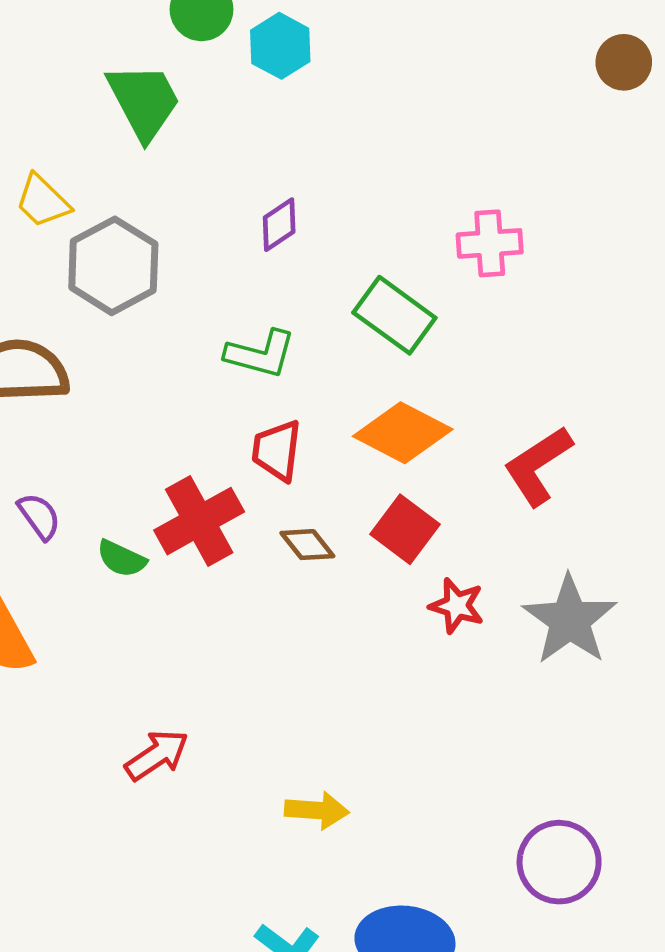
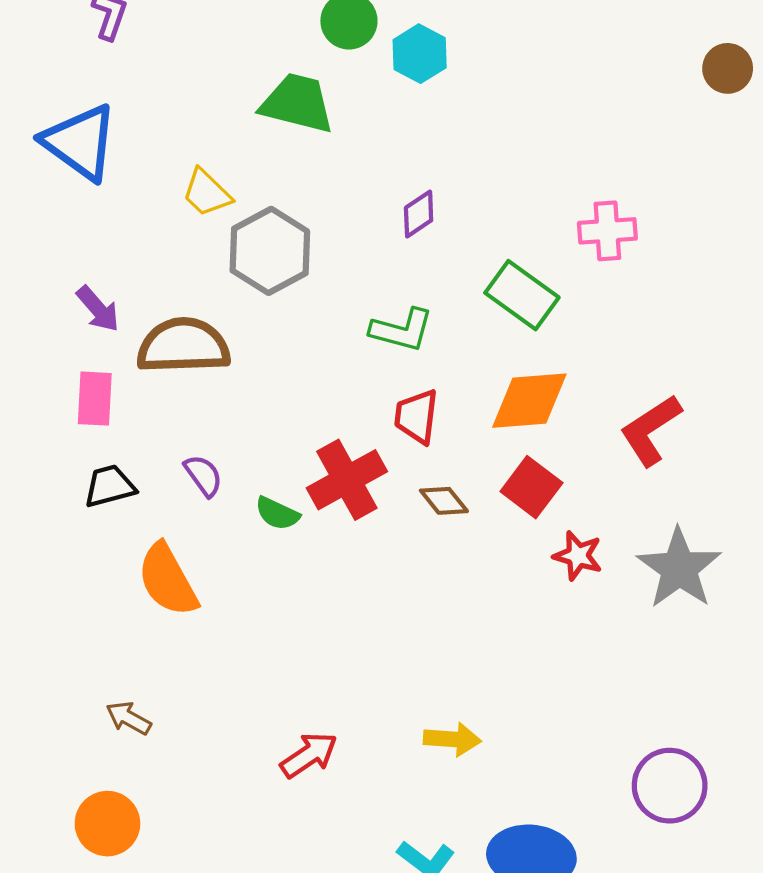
green trapezoid: (144, 101) -> (297, 103), turned -48
orange diamond: (403, 433) -> (529, 401), turned -32
red arrow: (157, 755) -> (309, 755), moved

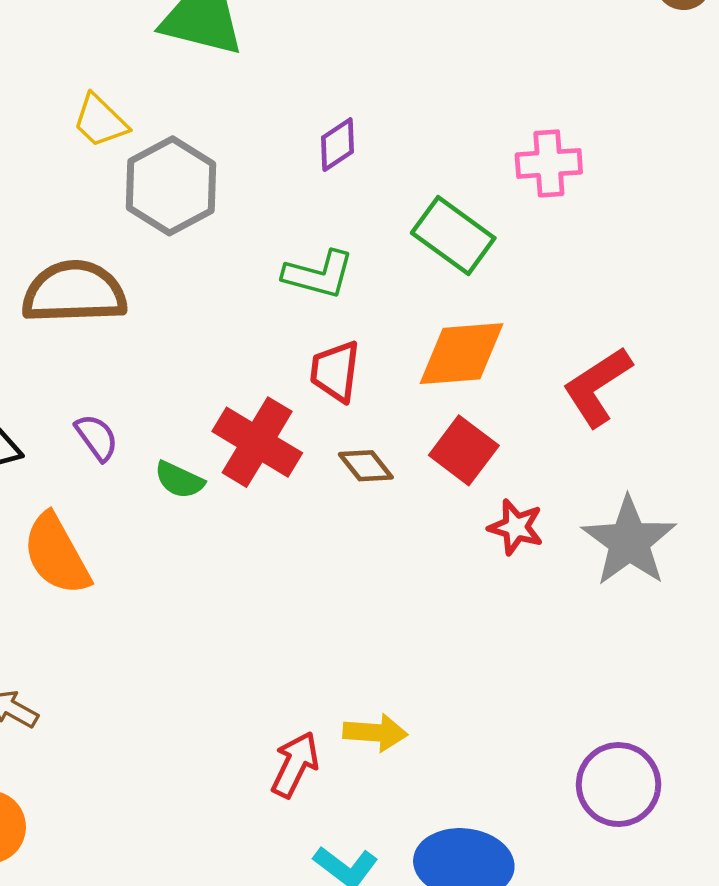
red cross: (347, 480) -> (257, 442), turned -30
red arrow: (309, 755) -> (295, 764), moved, turned -30

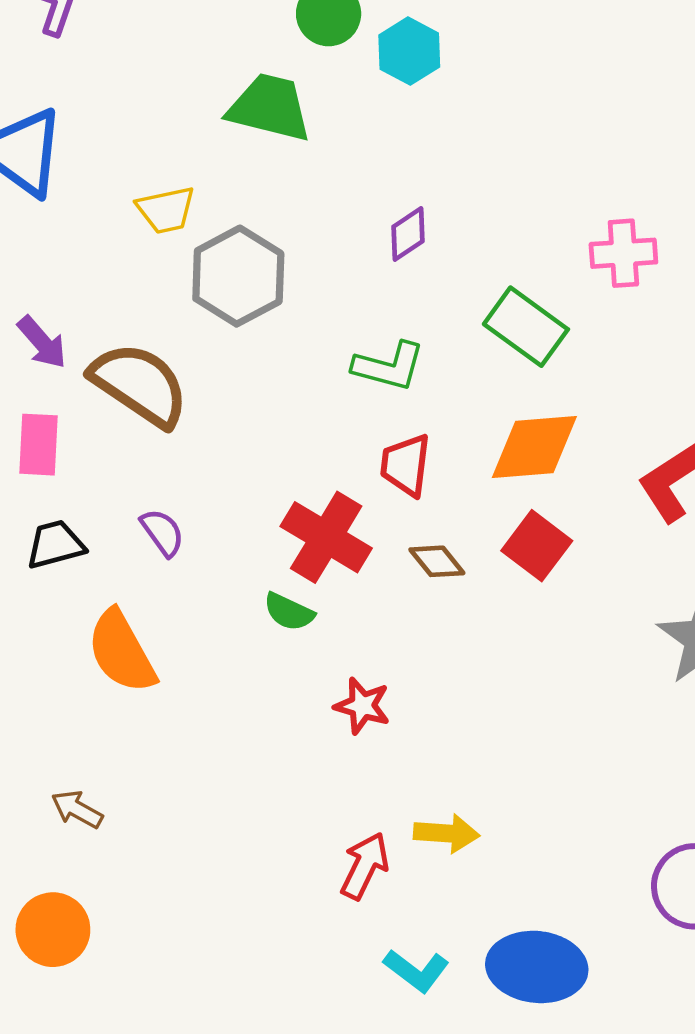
yellow trapezoid: (100, 121) -> (166, 210), turned -56
brown semicircle: (74, 292) -> (140, 384), turned 36
green semicircle: (179, 480) -> (289, 612), moved
red star: (516, 527) -> (362, 706), moved

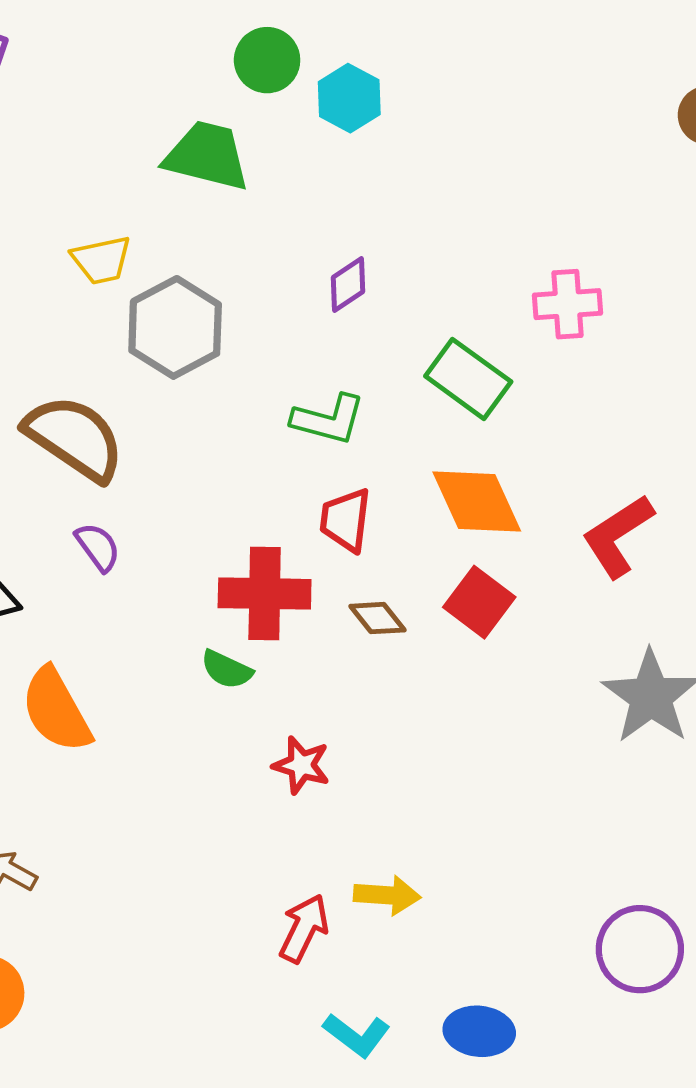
orange diamond: (534, 447) -> (477, 502), turned 70
purple semicircle: (162, 532) -> (98, 547), moved
red cross: (326, 537) -> (265, 594), turned -30
blue ellipse: (537, 967) -> (479, 1031), size x0.7

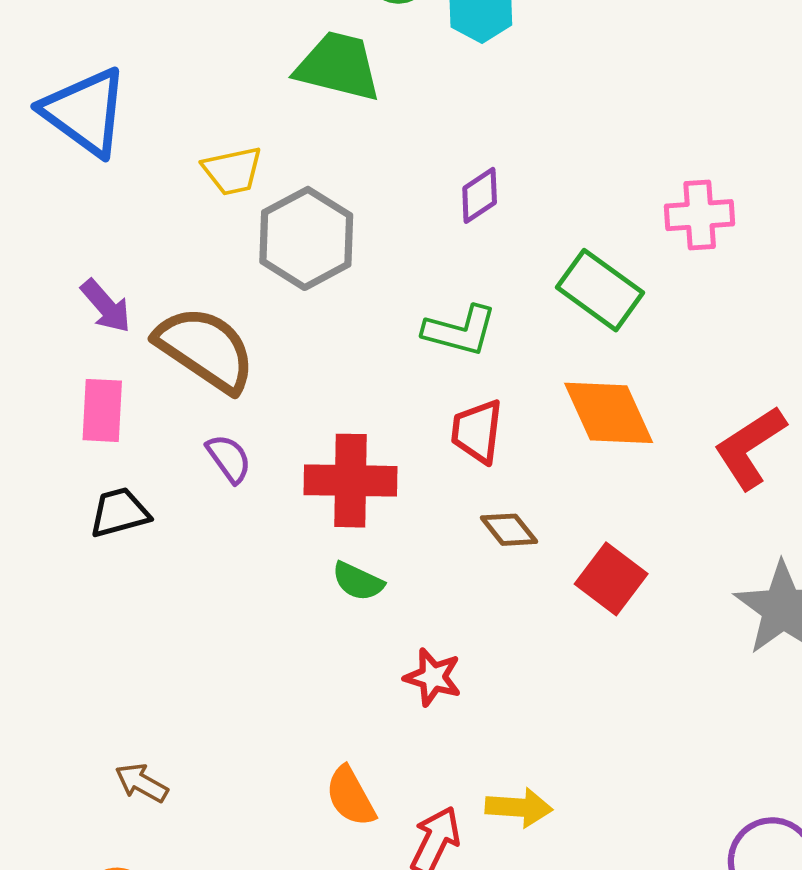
red cross: (265, 594) -> (350, 481), moved
red square: (479, 602) -> (611, 579), moved
orange semicircle: (56, 710) -> (350, 796), moved, size x0.7

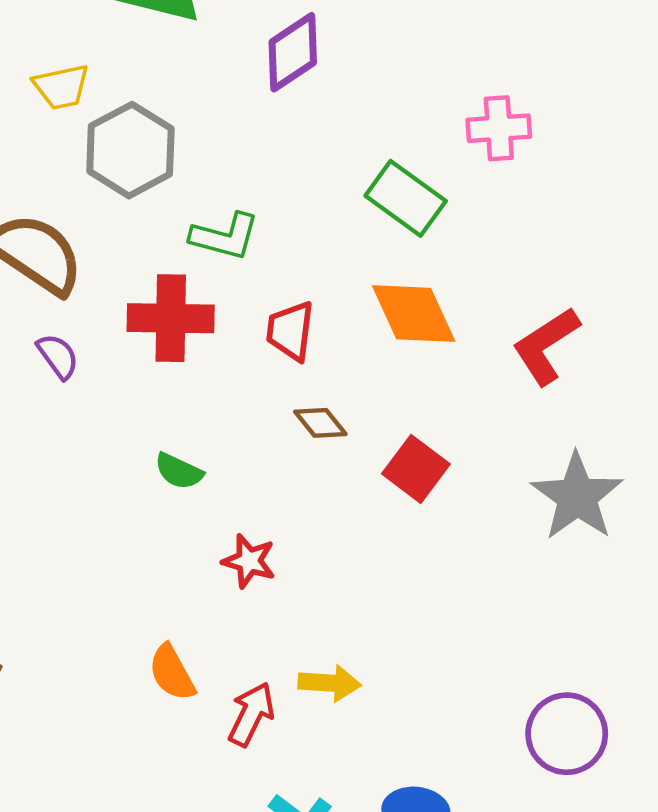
purple diamond: (480, 195) -> (293, 52), moved, size x1.5
green L-shape: (460, 331) -> (225, 236), moved
red cross: (350, 481) -> (171, 318), moved

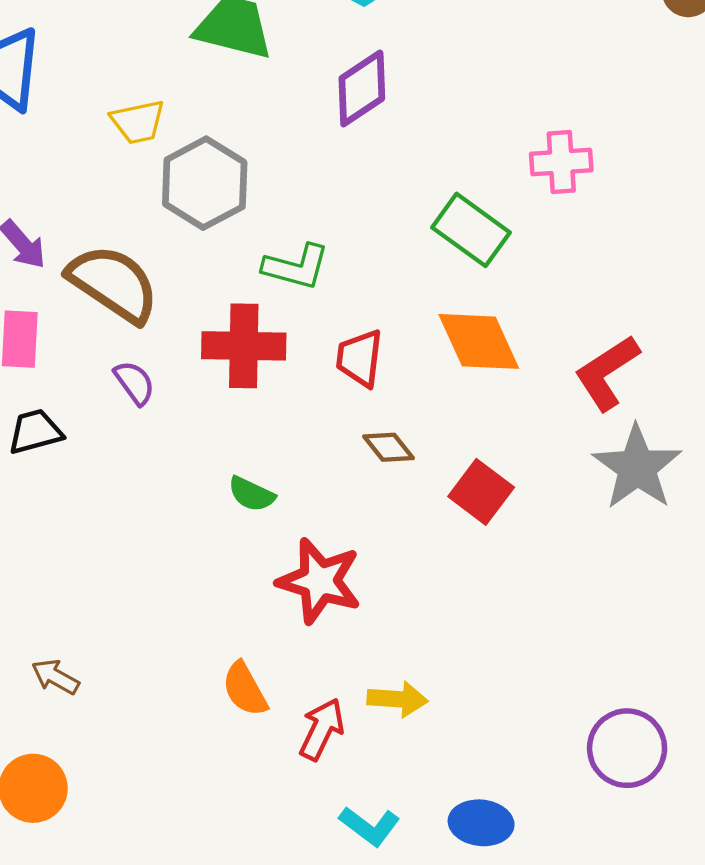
gray star: (577, 497) -> (637, 467), moved
red star: (249, 561) -> (319, 581), size x1.6

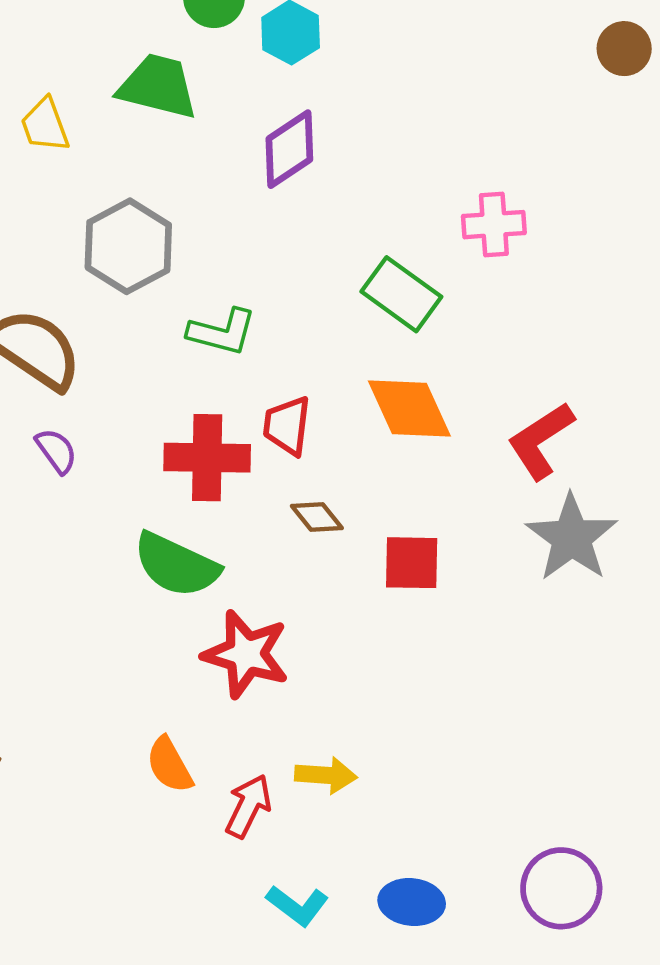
yellow trapezoid: (138, 122) -> (45, 125), moved, turned 82
red cross: (244, 346) -> (207, 458), moved
red square: (481, 492) -> (412, 563), turned -36
green semicircle: (251, 494) -> (176, 565), size x1.8
purple circle: (627, 748) -> (561, 888), moved

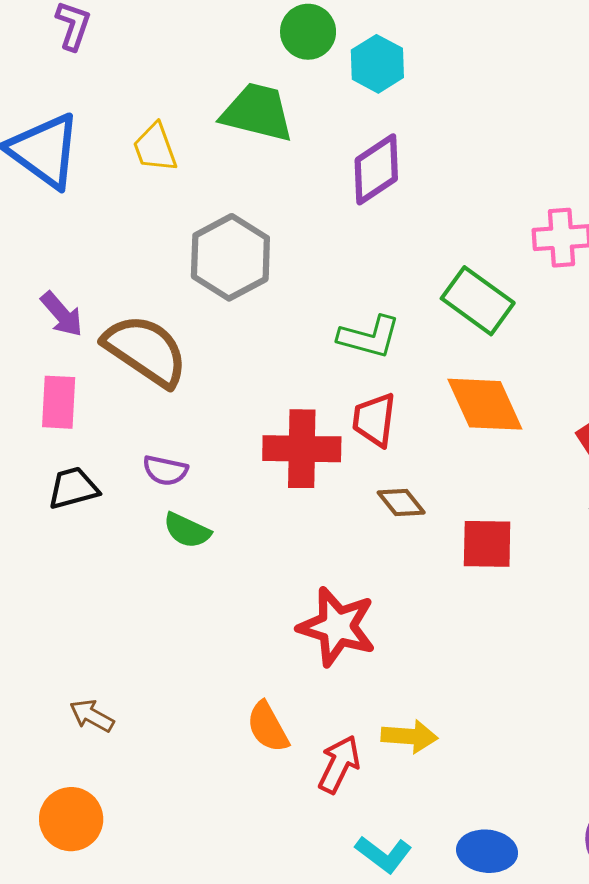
green L-shape: (222, 332) -> (369, 337), moved
purple semicircle: (56, 451) -> (165, 470), moved, turned 138
green semicircle: (176, 565) -> (187, 530), moved, size x0.6

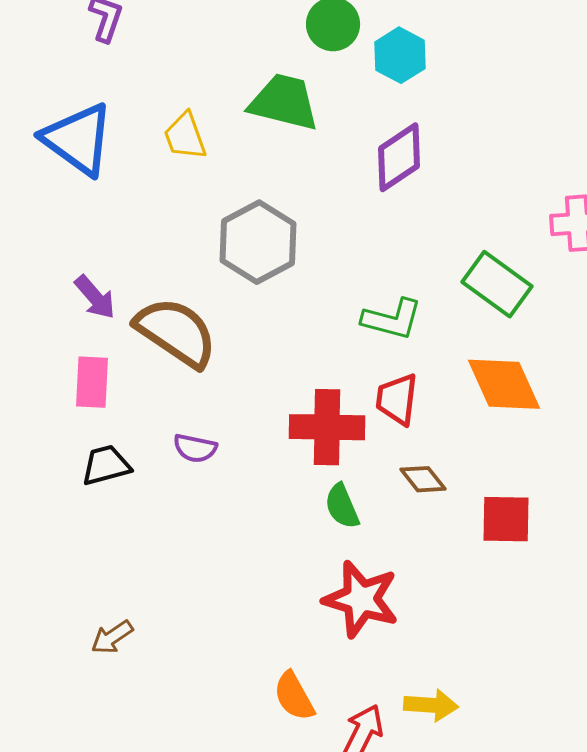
green semicircle: (187, 530) -> (342, 506), moved, turned 42
brown arrow: (92, 716) -> (112, 637), moved, turned -63

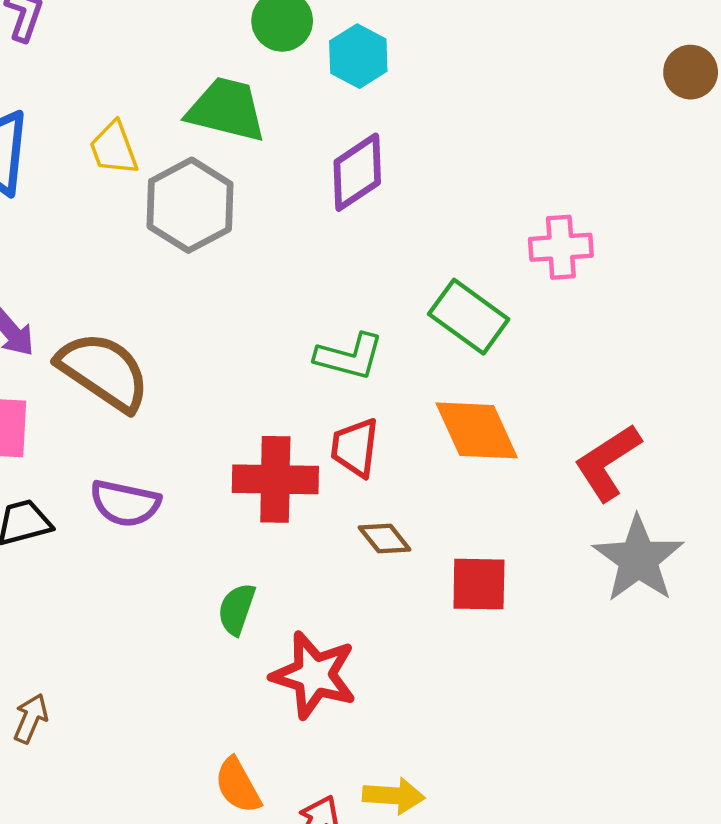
gray hexagon: (258, 242) -> (190, 205), moved
purple semicircle: (195, 448) -> (125, 503), size x1.4
green semicircle: (342, 506) -> (237, 609), moved, turned 42
brown arrow: (112, 637) -> (31, 718), turned 147

